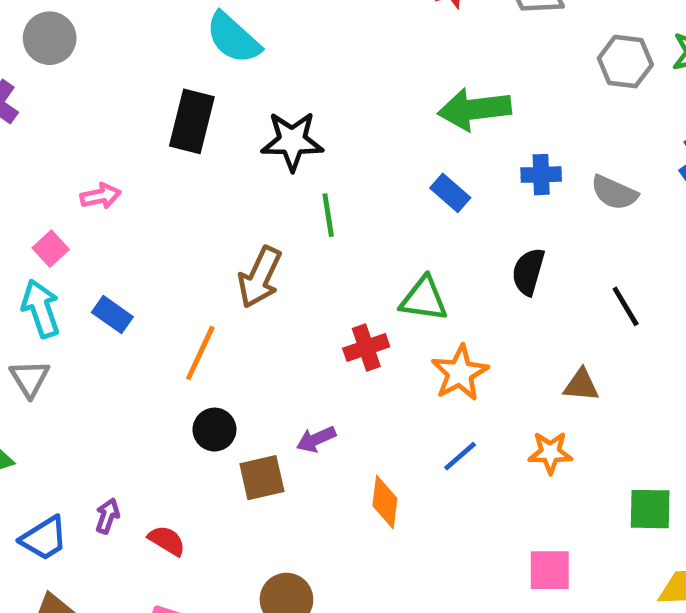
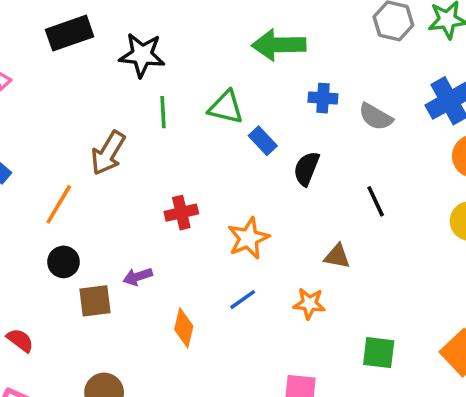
black rectangle: (192, 121) -> (70, 33), turned 51
blue rectangle: (450, 193) -> (263, 141), moved
green triangle: (424, 299) -> (226, 107), moved

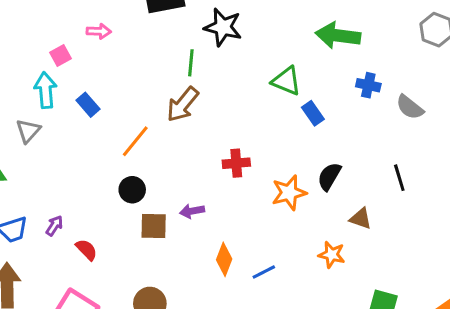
green line: (163, 112) -> (191, 63), moved
black semicircle: (306, 169) -> (329, 176), moved
blue line: (243, 300) -> (264, 272), moved

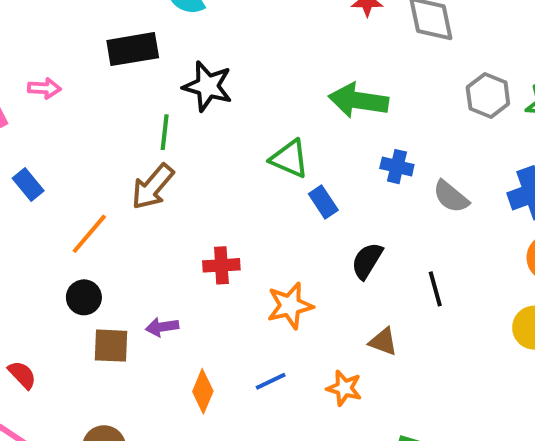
black semicircle: (329, 176) -> (367, 261), moved
blue line: (264, 272) -> (271, 381), moved

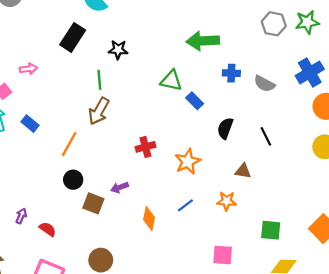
black rectangle: (133, 49) -> (73, 37), turned -36
black star: (208, 86) -> (118, 50), size x0.7
brown square: (111, 346) -> (93, 203), turned 30

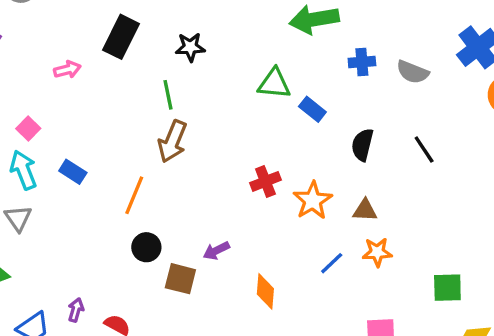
pink arrow: (28, 69) -> (67, 70), moved
red cross: (145, 147) -> (265, 181), moved
brown triangle: (243, 171) -> (365, 210), moved
blue line: (185, 205) -> (332, 263), moved

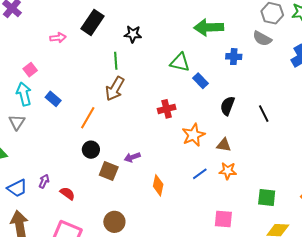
gray semicircle: (413, 72) -> (262, 39), moved
red cross: (265, 181) -> (167, 109), moved

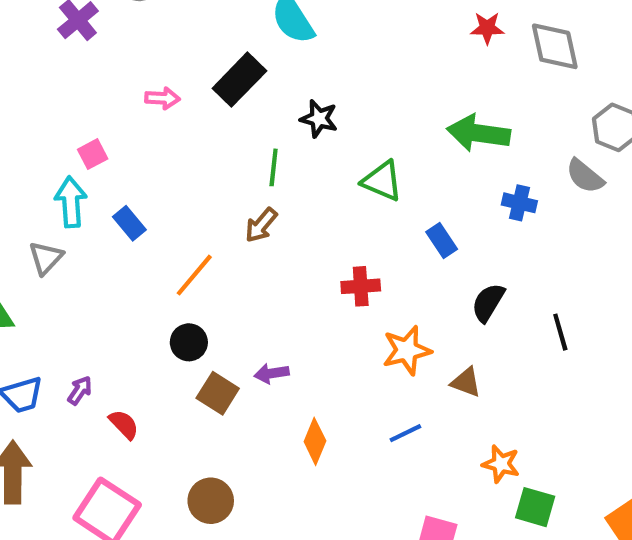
green triangle: (180, 62) -> (382, 181), moved
brown arrow: (115, 89) -> (261, 225), size x0.7
orange star: (228, 171) -> (501, 464), moved

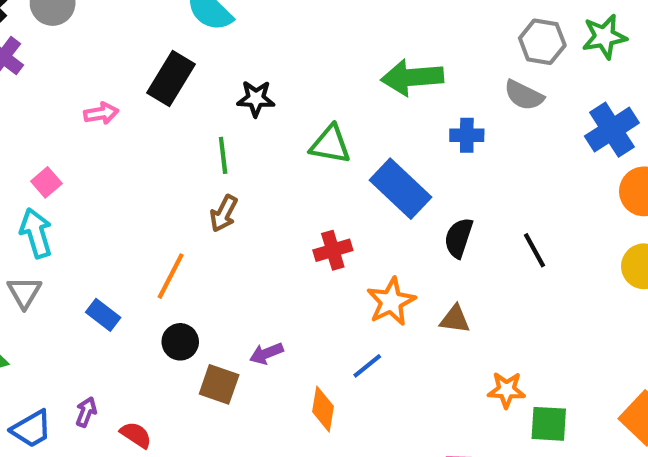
blue rectangle: (129, 223) -> (103, 315), moved
blue rectangle: (442, 241) -> (401, 189), size x1.8
blue line: (405, 433) -> (367, 366), moved

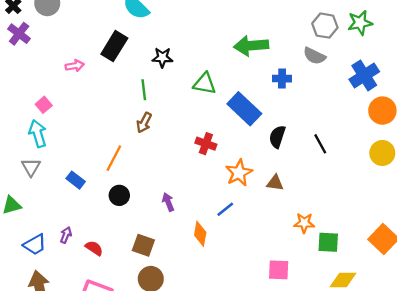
red cross: (333, 250) -> (206, 144), turned 36
purple arrow: (266, 353) -> (168, 202), turned 90
brown square: (219, 384) -> (143, 245), moved

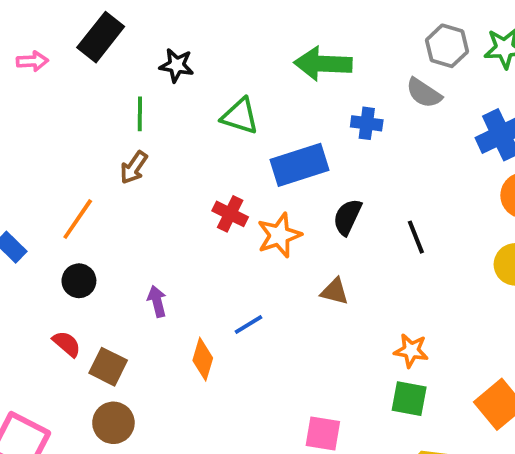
blue rectangle: (244, 109) -> (300, 165), turned -68
orange star: (239, 173) -> (279, 235), moved
orange star: (304, 223) -> (411, 351), moved
red semicircle: (94, 248) -> (67, 344), moved

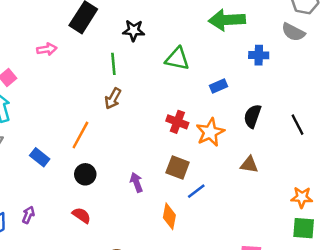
pink arrow: (32, 61) -> (47, 49), moved
blue rectangle: (300, 165) -> (219, 86), size x0.5
brown square: (108, 367) -> (178, 168), moved

